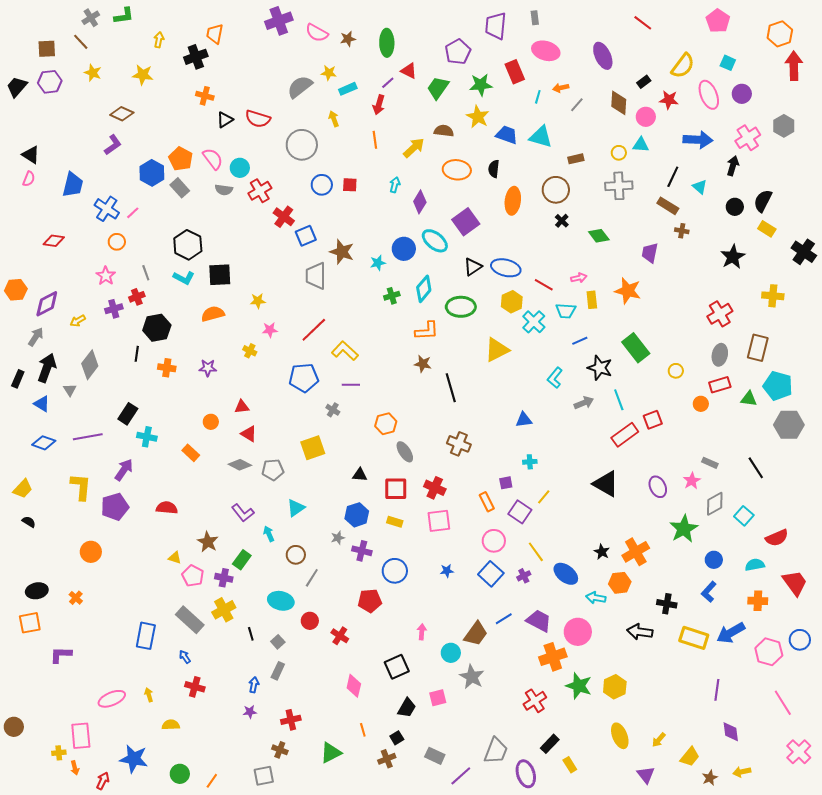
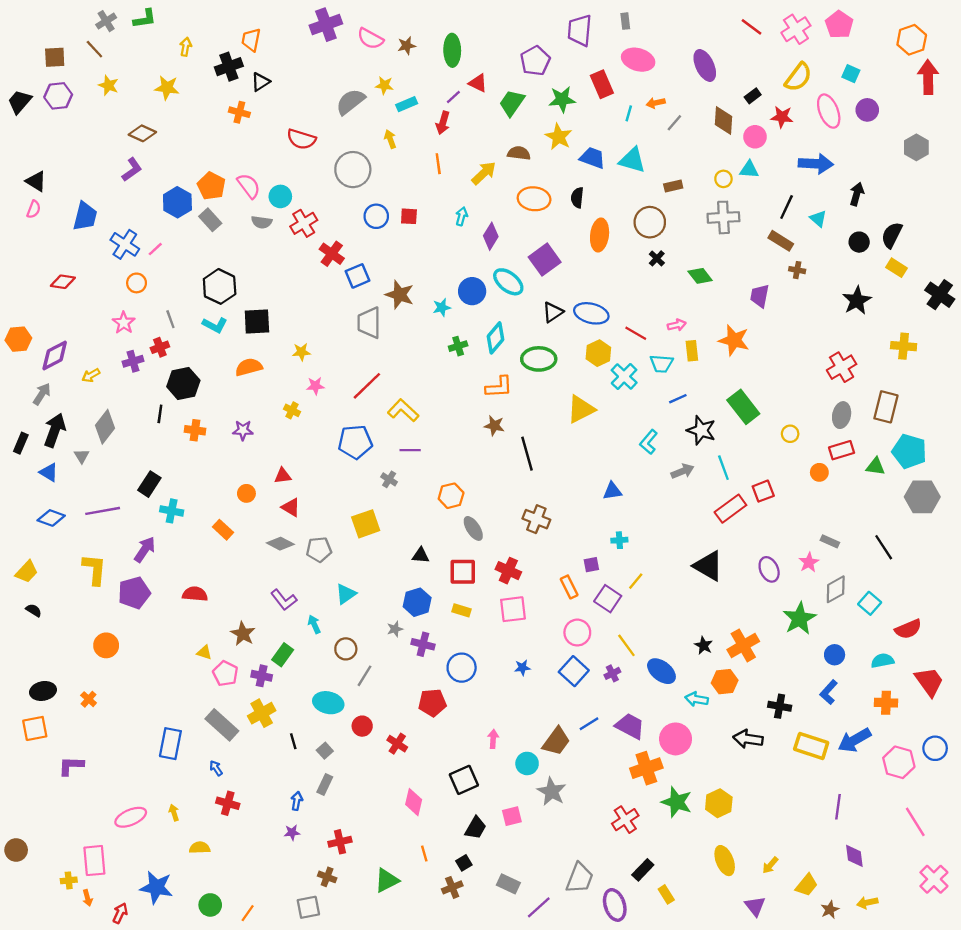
black triangle: (225, 120) -> (260, 82), moved
pink cross: (748, 138) -> (796, 29), moved

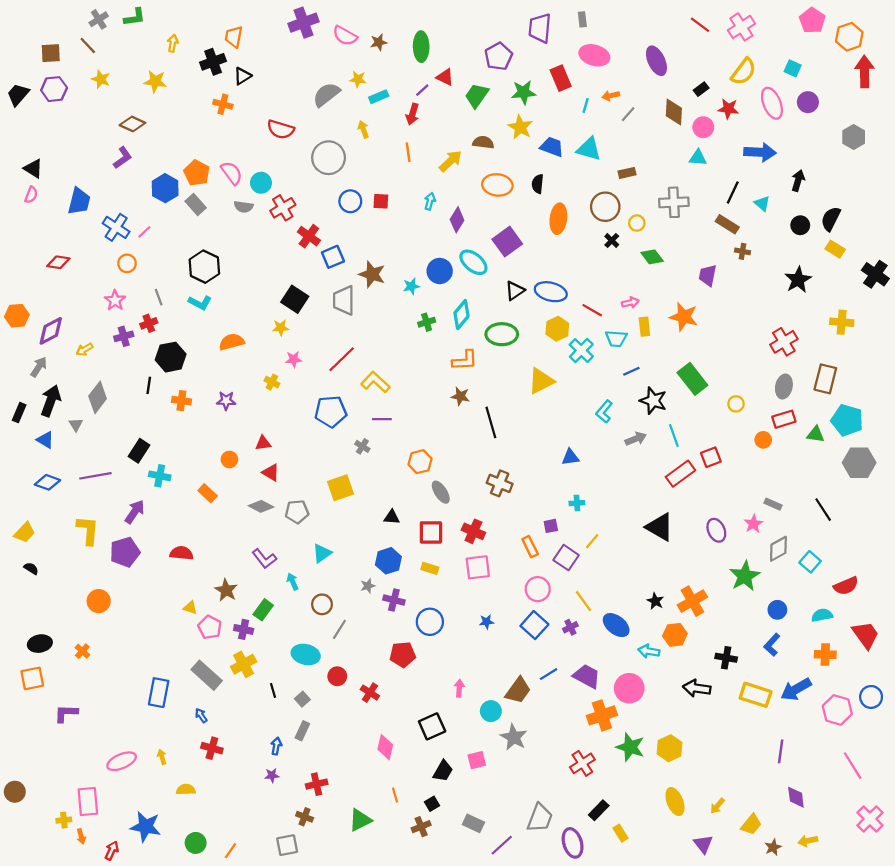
pink pentagon: (839, 25) -> (812, 20), moved
yellow circle: (723, 179) -> (637, 223), moved
black square: (257, 322) -> (295, 299), moved, turned 36

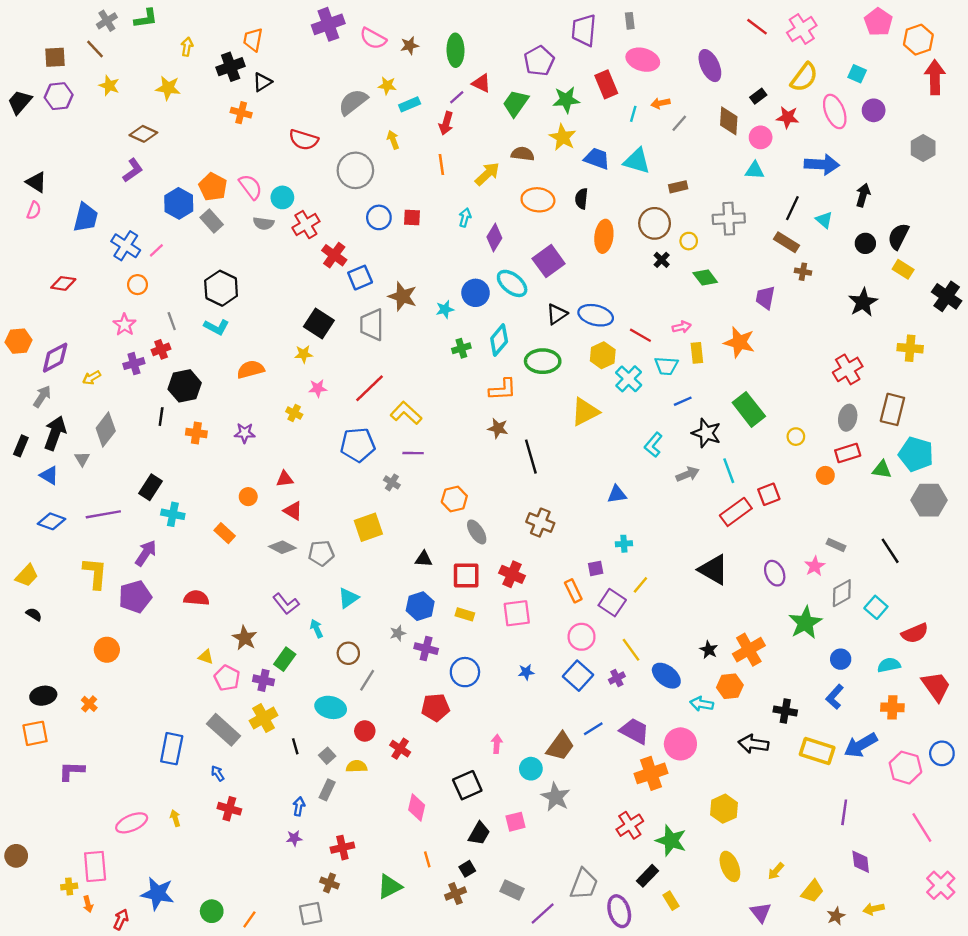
green star: (630, 747) -> (671, 841), moved
yellow semicircle: (186, 790) -> (357, 766), moved

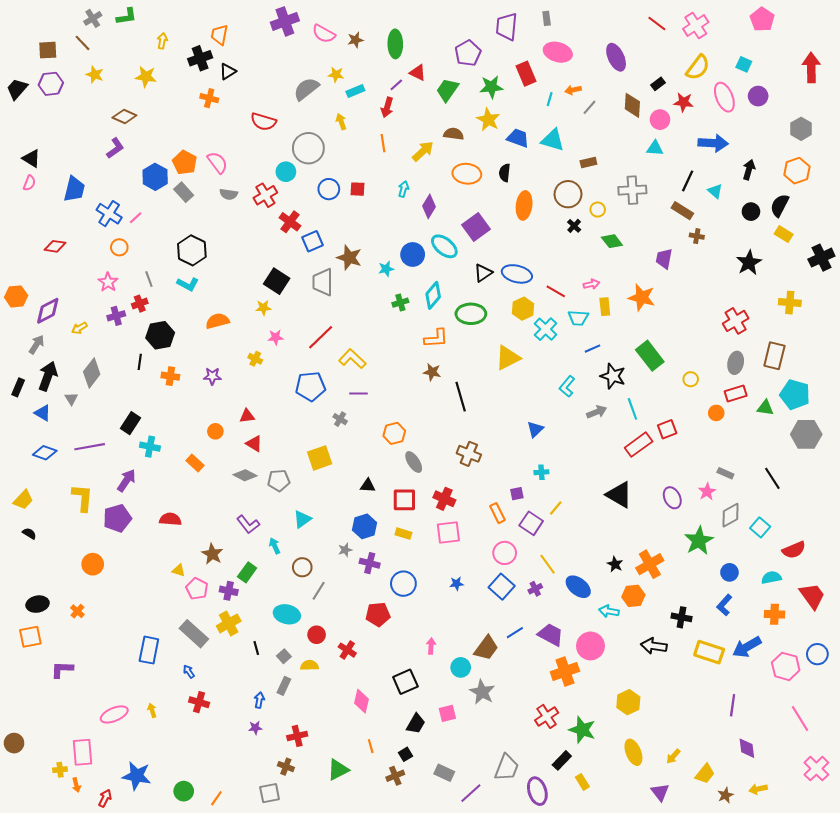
orange hexagon: (918, 40) -> (797, 171), moved
cyan circle: (282, 197) -> (286, 172), moved
black cross: (947, 296) -> (821, 258), turned 30
blue triangle: (617, 494) -> (535, 429), turned -36

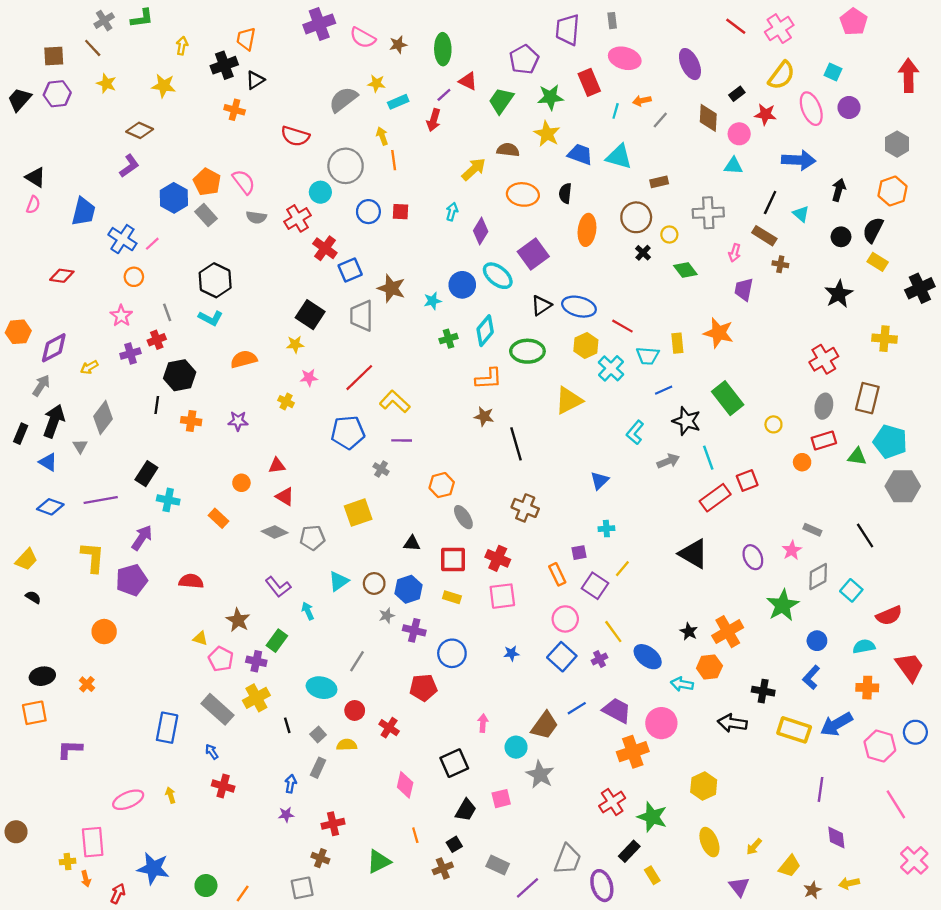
orange line: (383, 143) -> (394, 160), moved
pink arrow: (592, 284) -> (735, 253), moved, turned 119
brown circle: (302, 567) -> (374, 583), moved

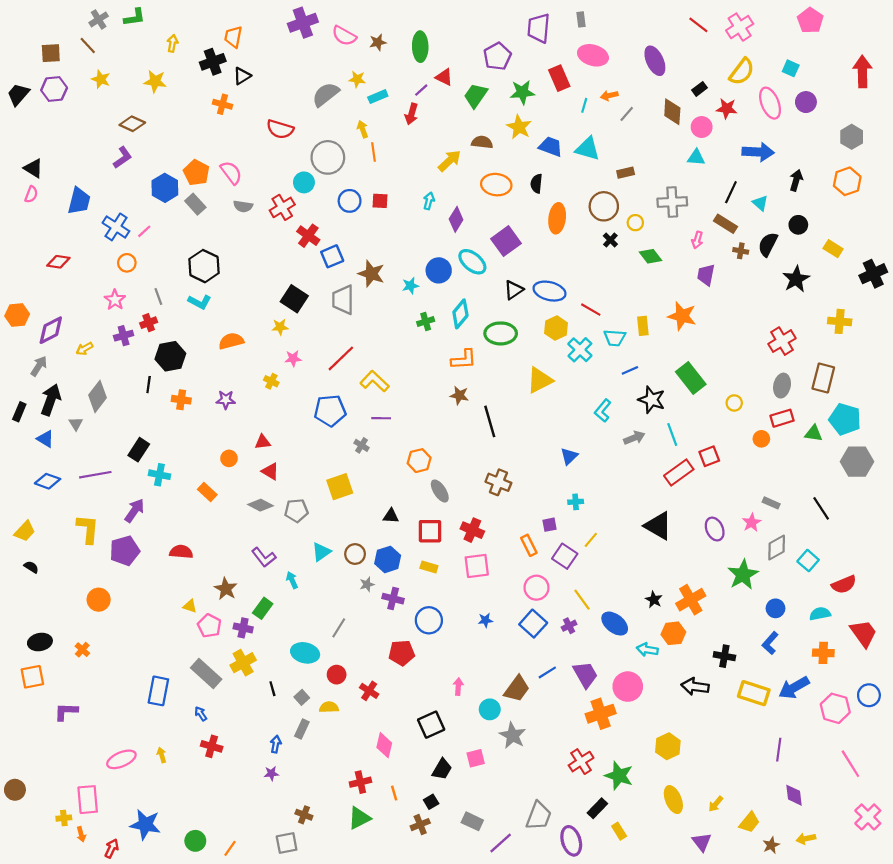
black semicircle: (873, 230) -> (768, 244), moved
purple trapezoid: (617, 710) -> (585, 675), turned 32
red cross: (333, 824) -> (360, 782), moved

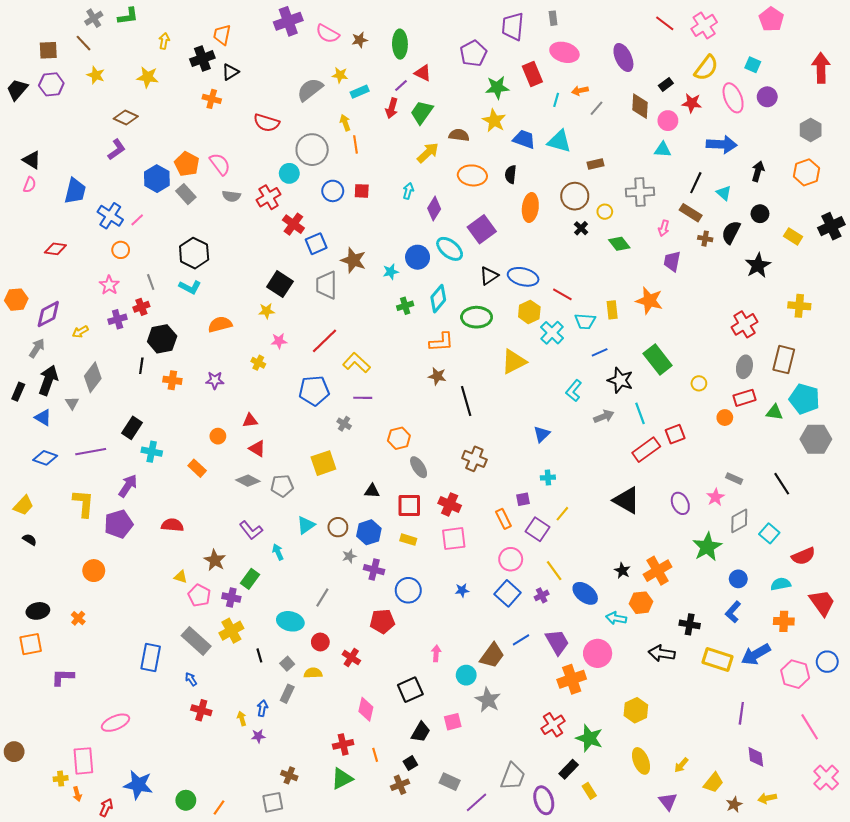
green trapezoid: (476, 96) -> (422, 112), moved
black cross: (873, 274) -> (831, 226), moved
yellow arrow: (162, 755) -> (242, 719), moved

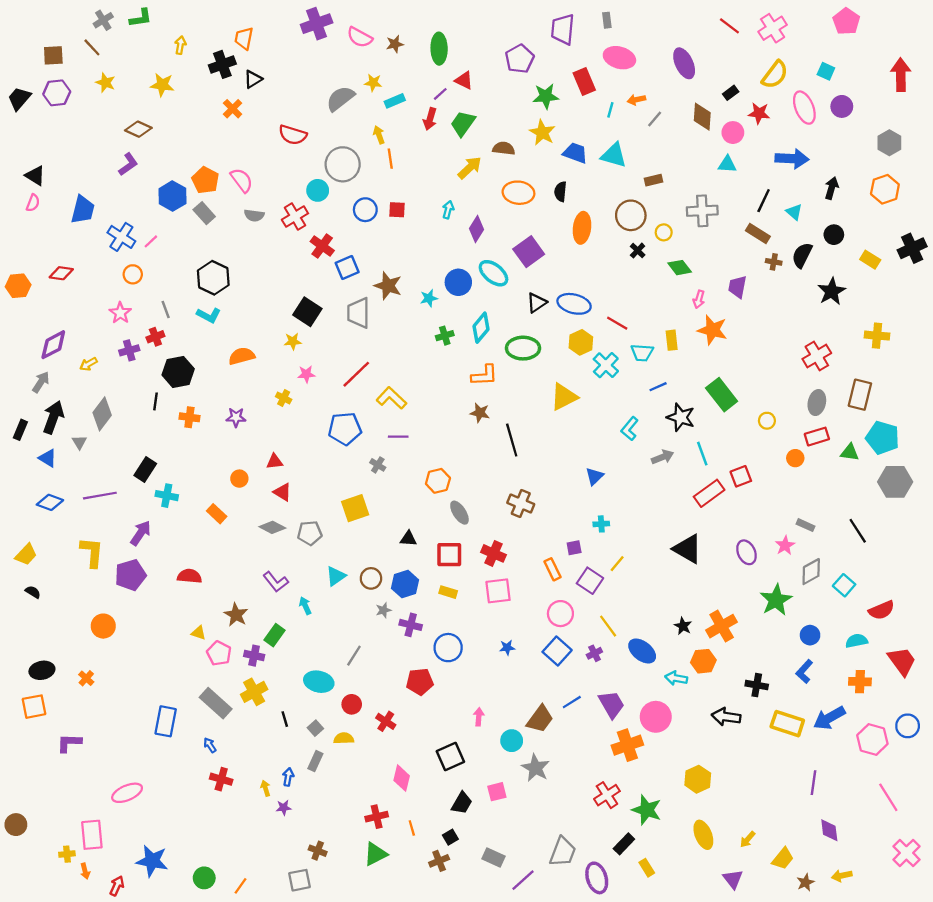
orange cross: (212, 99) -> (233, 109), turned 30
pink arrow: (664, 228) -> (699, 299), moved
orange hexagon: (16, 300) -> (18, 286), moved

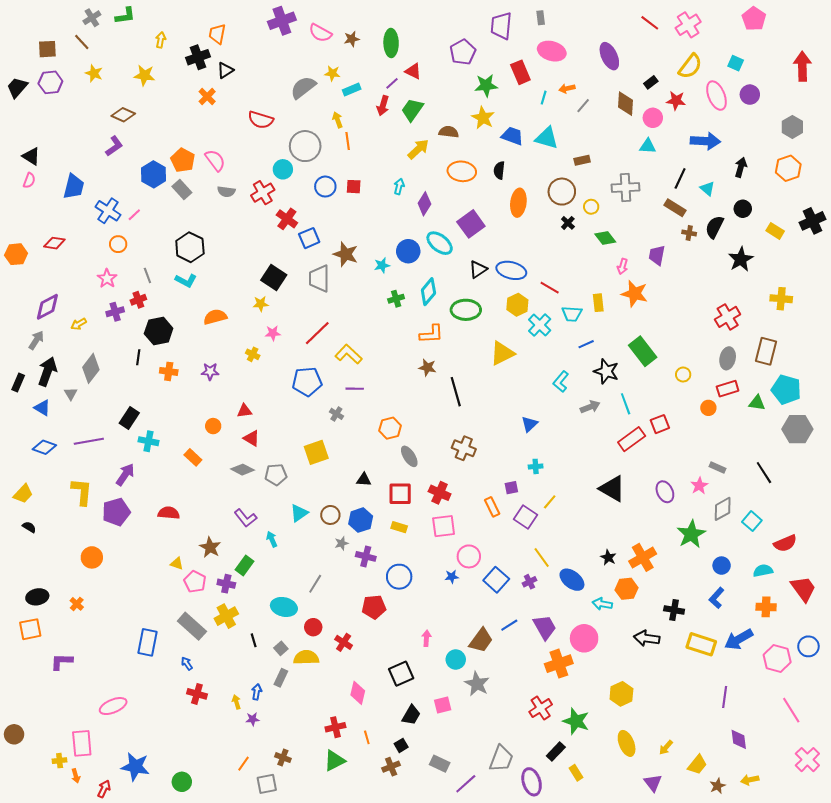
pink circle: (560, 614) -> (469, 556), moved
yellow semicircle: (344, 738) -> (306, 658), size x1.4
orange line: (241, 886) -> (243, 764), moved

